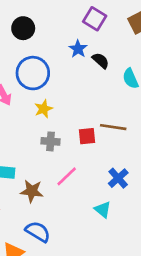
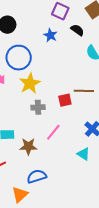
black semicircle: (101, 61) -> (77, 30), moved
yellow star: (43, 109) -> (30, 83), size x1.5
blue semicircle: (38, 232) -> (37, 176), turned -42

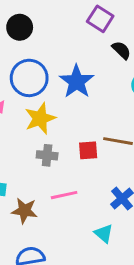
blue star: (50, 35) -> (77, 81), moved, size x1.6
pink line: (53, 132) -> (64, 195), turned 30

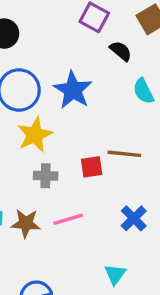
brown star: (24, 211) -> (26, 223), moved
cyan triangle: (104, 233) -> (115, 274), moved, turned 30

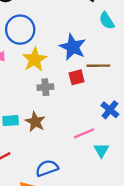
blue star: (73, 90) -> (73, 47), moved
pink line: (68, 219) -> (84, 133), moved
brown star: (26, 223) -> (35, 122), turned 30

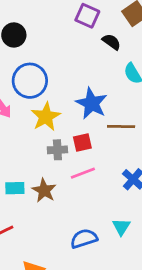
red square: (77, 77) -> (82, 143), moved
pink line: (84, 133) -> (83, 173), moved
blue semicircle: (47, 168) -> (84, 239), moved

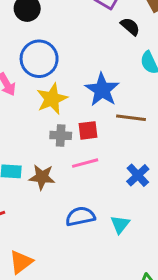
brown star: (44, 190) -> (42, 177), turned -30
blue semicircle: (84, 239) -> (80, 216), moved

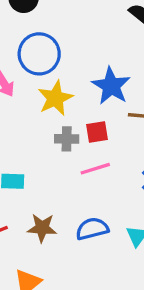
brown star: (42, 177) -> (42, 228), moved

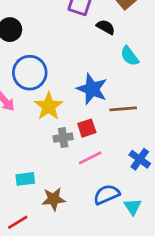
brown star: (42, 228) -> (54, 199), moved
blue semicircle: (92, 229) -> (107, 195), moved

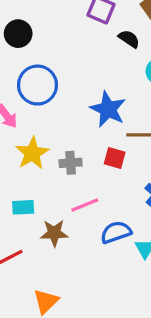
yellow star: (49, 106) -> (32, 153), moved
red square: (87, 128) -> (115, 158), moved, turned 30
pink line: (90, 158) -> (85, 205), moved

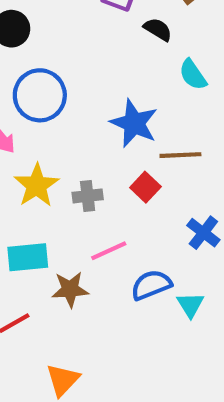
red square: (115, 158) -> (145, 187), turned 30
cyan rectangle: (23, 207) -> (28, 257), size x1.4

